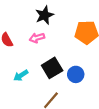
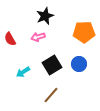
blue circle: (76, 74) -> (79, 64), moved

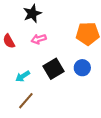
black star: (45, 16) -> (32, 13), moved
brown line: (51, 95) -> (26, 101), moved

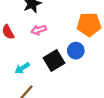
blue circle: (82, 68) -> (76, 51), moved

